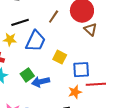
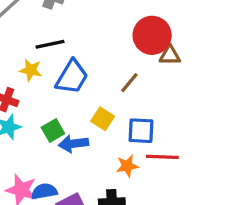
brown line: (54, 17) -> (129, 83), moved
brown triangle: (90, 29) -> (170, 55), moved, turned -48
yellow square: (60, 57) -> (103, 119), moved

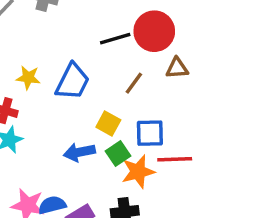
black line: (50, 44) -> (115, 39), moved
brown triangle: (170, 55) -> (177, 68), moved
green square: (53, 130) -> (118, 154), moved
orange star: (127, 166) -> (138, 172), size x1.4

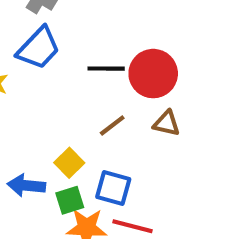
blue trapezoid: (73, 82) -> (39, 48), moved

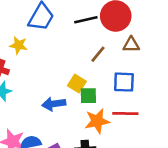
blue square: (113, 188) -> (124, 82), moved
green square: (70, 200) -> (88, 96), moved, turned 30

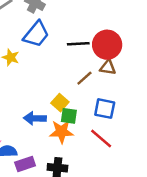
brown triangle: (131, 45) -> (108, 67), moved
red line: (125, 113) -> (101, 138), turned 30
orange star: (97, 121) -> (61, 132), moved

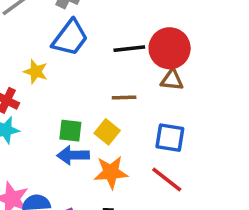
brown line: (84, 78) -> (124, 97), moved, turned 42
green square: (69, 116) -> (70, 131), moved

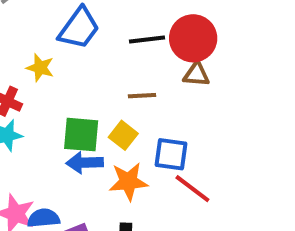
green square: (70, 131) -> (81, 135), size x1.4
blue square: (170, 138) -> (171, 154), moved

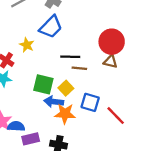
black line: (147, 40) -> (70, 57), moved
blue arrow: (85, 163) -> (54, 102), moved
red line: (192, 189) -> (116, 116), moved

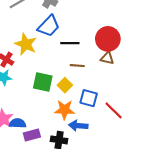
yellow star: (27, 45) -> (26, 44), size x1.5
black line: (70, 57) -> (70, 43), moved
blue arrow: (54, 102) -> (78, 126), moved

